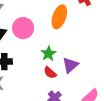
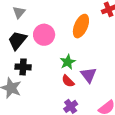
purple triangle: (70, 65) -> (89, 75), turned -30

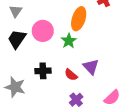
green star: (68, 62) -> (69, 41), moved
black cross: (23, 67) -> (43, 71), moved

